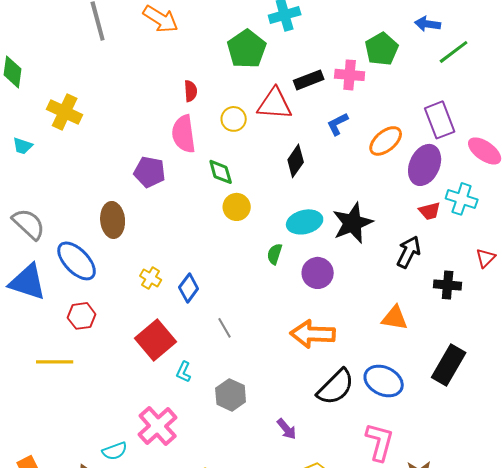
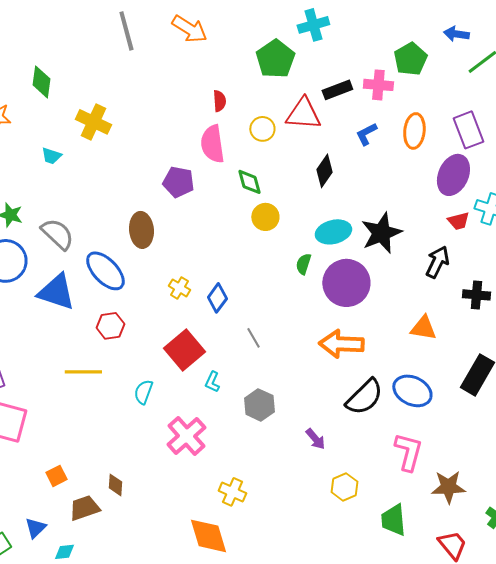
orange ellipse: (386, 141) -> (414, 131), moved, turned -44
purple circle: (318, 273) -> (346, 283), size x1.5
cyan semicircle: (115, 451) -> (143, 392), moved, turned 130

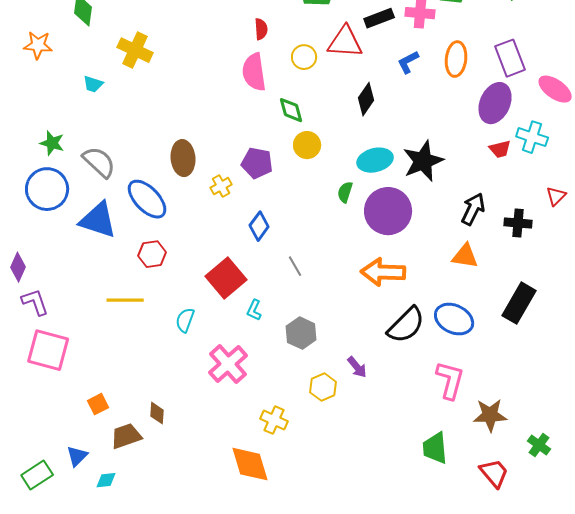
purple pentagon: (178, 182) -> (257, 163), moved
black arrow: (437, 262) -> (473, 209), moved
yellow cross: (179, 288) -> (221, 186), moved, turned 30
yellow hexagon: (344, 487) -> (323, 387), moved

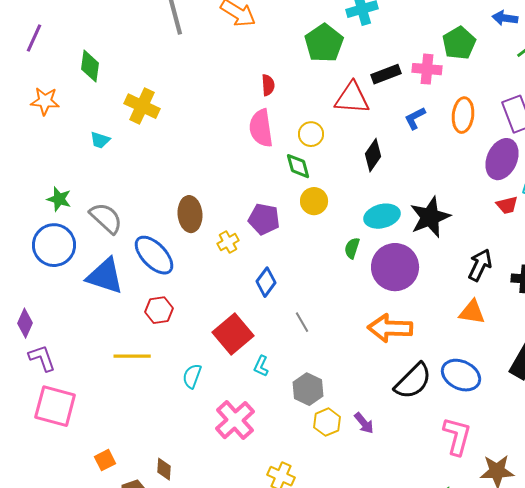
yellow circle: (304, 57) -> (311, 134), moved
yellow hexagon: (323, 387) -> (327, 422), moved

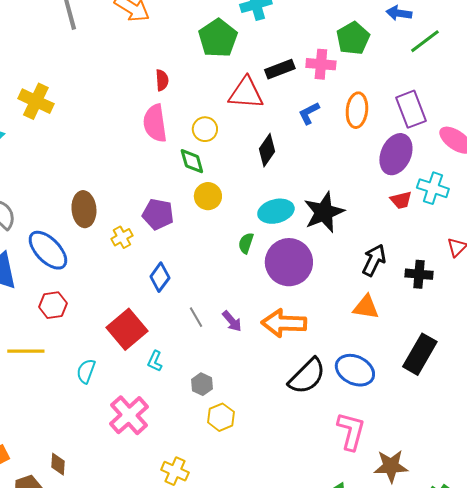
gray hexagon: (308, 389) -> (202, 384), size x0.7
purple arrow: (364, 423) -> (232, 321), moved

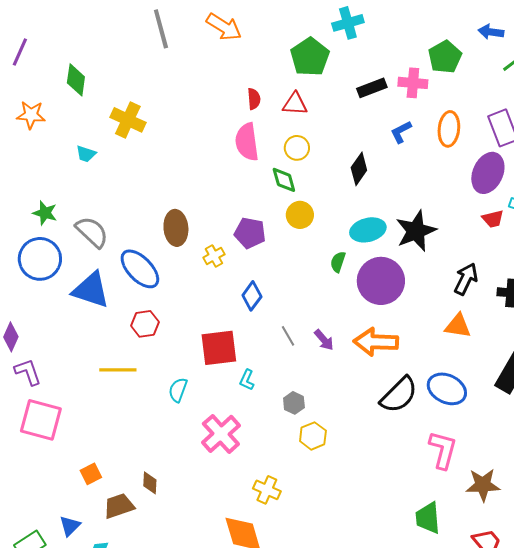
red triangle: (246, 93) -> (295, 104), moved, size x0.7
red square: (127, 329) -> (219, 348), turned 33

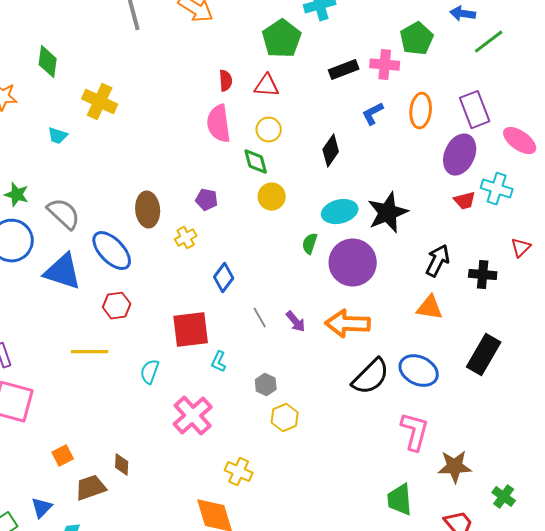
purple pentagon: (250, 233) -> (207, 200), moved, size x0.7

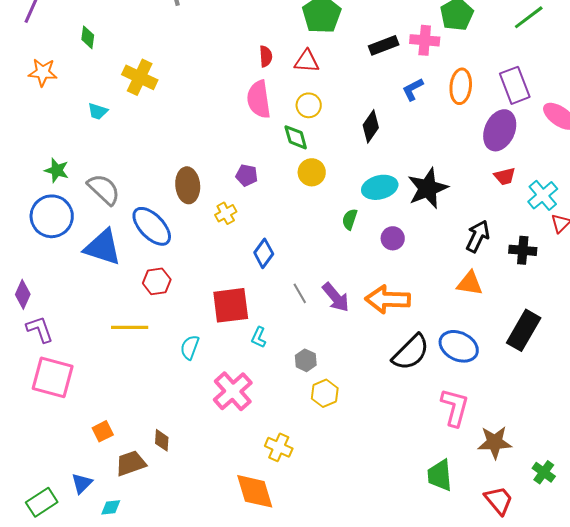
green diamond: (48, 62) -> (88, 37), size x0.7
cyan cross: (497, 189) -> (543, 195), moved, turned 32
purple circle: (353, 263) -> (393, 238), size x0.5
purple arrow: (296, 322) -> (336, 297), size x1.4

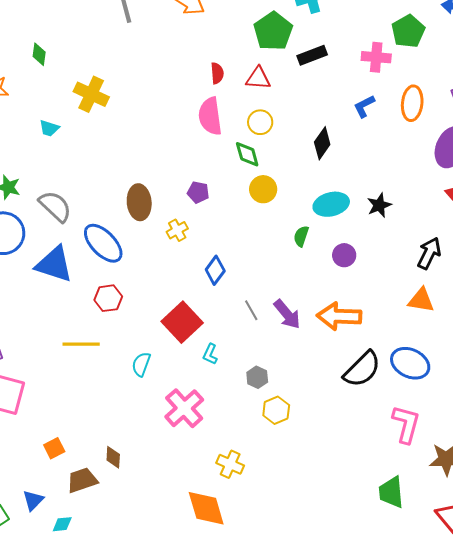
black rectangle: (384, 45) -> (312, 55), moved
black star: (428, 188) -> (379, 205), size x0.6
red square: (231, 305) -> (182, 322), turned -36

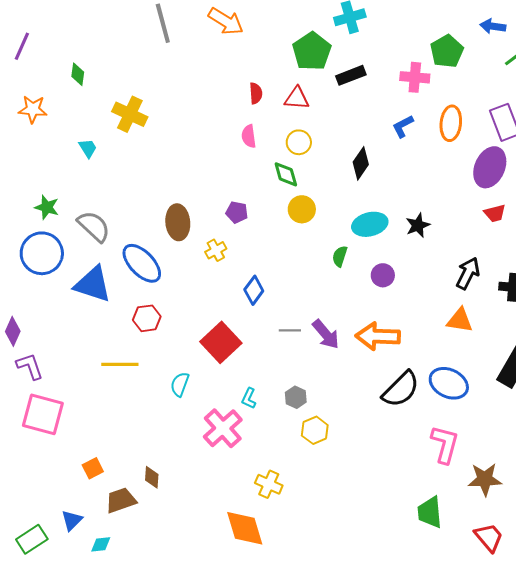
pink semicircle: (210, 116) -> (249, 136), size x0.6
cyan trapezoid: (49, 128) -> (88, 148), turned -140
gray line: (251, 310) -> (290, 330), turned -60
cyan L-shape: (210, 354) -> (249, 398), moved

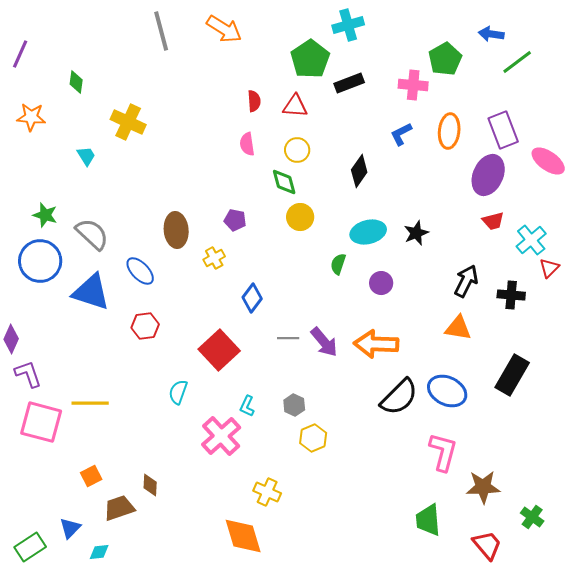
blue ellipse: (142, 263) -> (140, 271), size x0.7
yellow line: (120, 364) -> (90, 403), moved

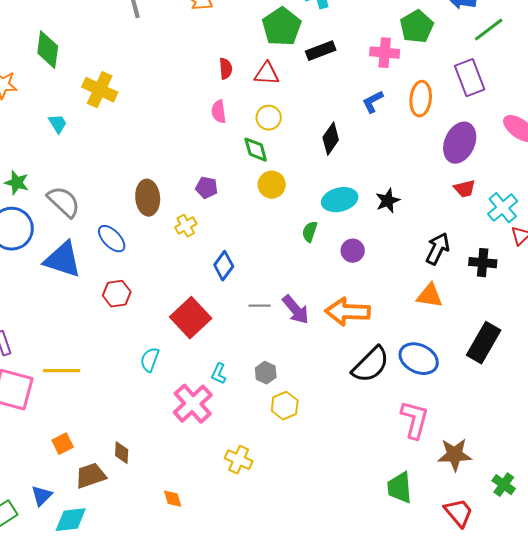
green diamond: (76, 82) -> (48, 50), size x1.6
purple rectangle: (503, 130) -> (470, 78), moved
orange diamond: (243, 536) -> (173, 499), moved, size x0.5
cyan diamond: (99, 552) -> (71, 520), size x1.6

